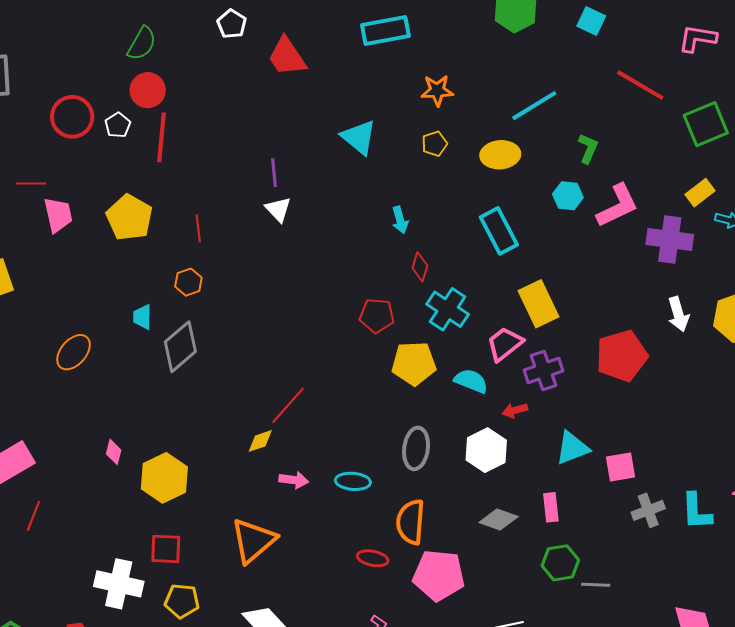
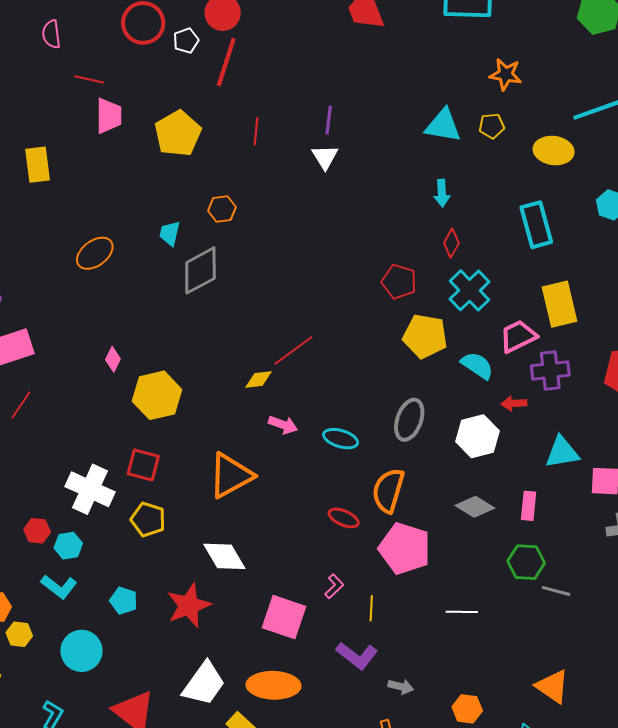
cyan triangle: (359, 137) -> (443, 126), moved, turned -42
red line: (198, 228) -> (256, 131), moved

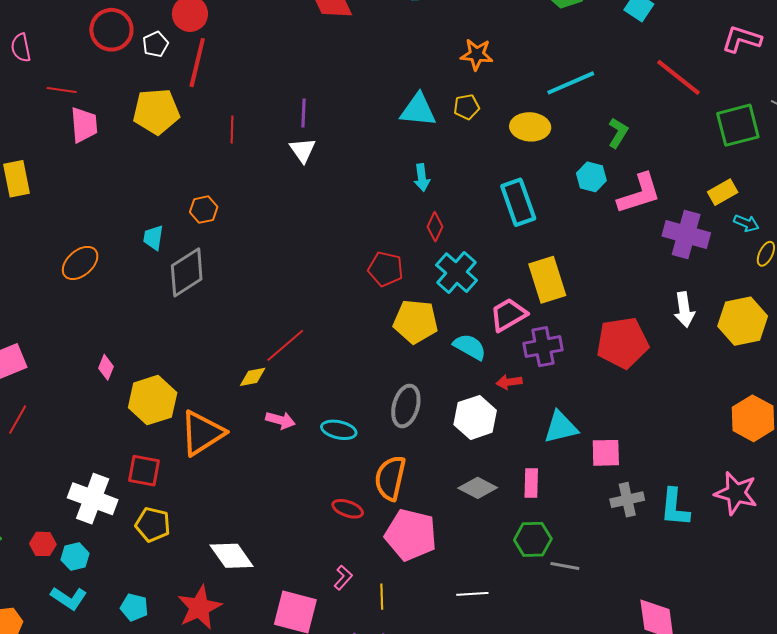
yellow pentagon: (178, 133) -> (156, 112), moved, turned 30
orange triangle: (231, 475) -> (202, 433), moved

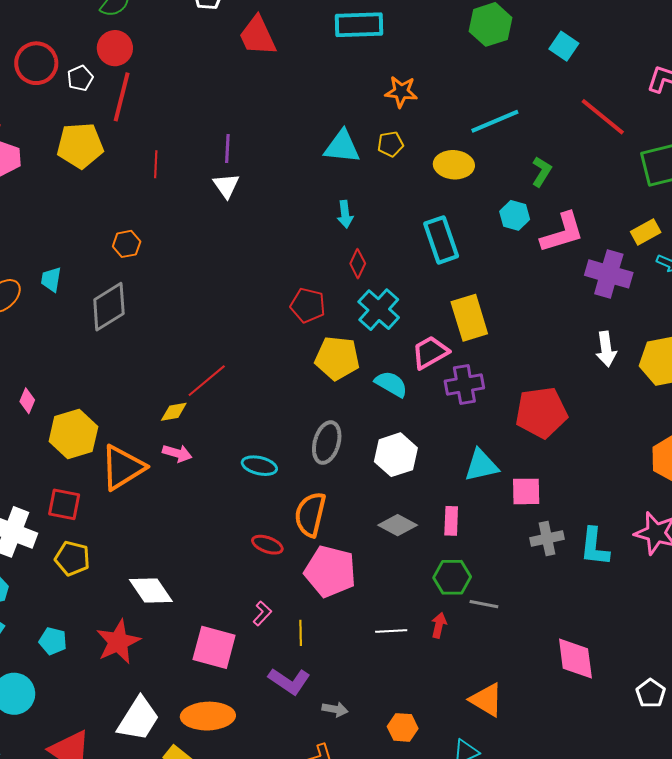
cyan trapezoid: (153, 238) -> (51, 279), moved
red pentagon: (622, 343) -> (541, 412), moved
red arrow: (509, 382) -> (439, 625), moved, turned 110
pink arrow: (280, 420) -> (177, 453), moved

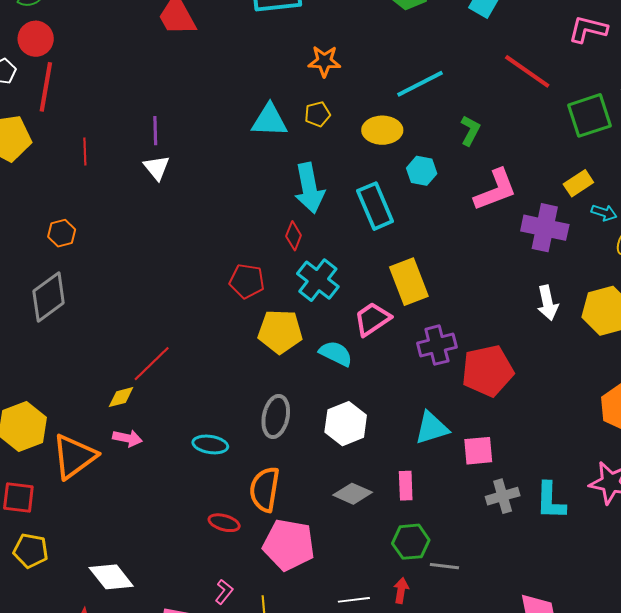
cyan arrow: (345, 214) -> (309, 188), moved, size x1.8
cyan hexagon: (515, 215) -> (422, 171), moved
purple cross: (464, 385) -> (437, 345), moved

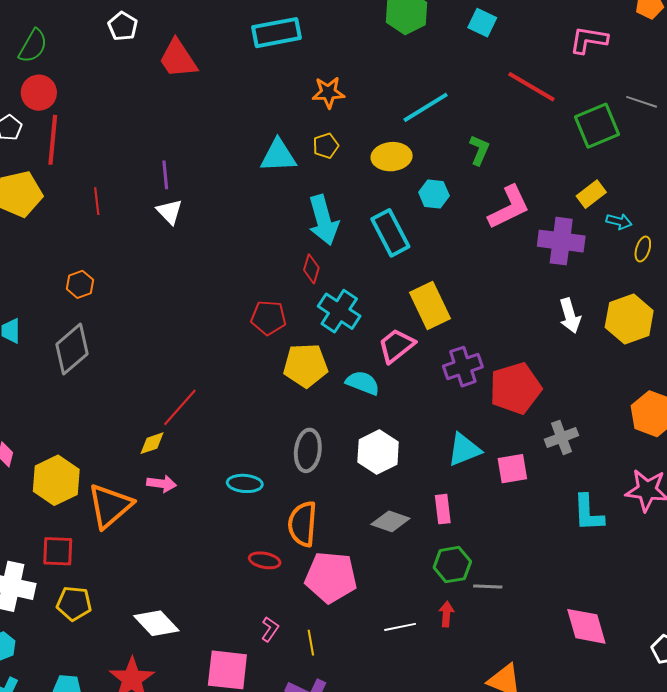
gray cross: (503, 496) -> (562, 437), moved

